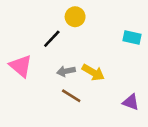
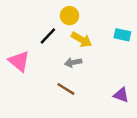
gray arrow: (66, 71) -> (73, 62), moved
yellow arrow: (93, 72) -> (82, 40), moved

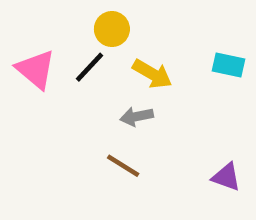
yellow circle: (69, 16) -> (112, 29), moved
pink triangle: (19, 61) -> (36, 69), moved

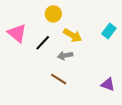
cyan rectangle: (228, 65) -> (109, 31), turned -64
black line: (90, 67) -> (43, 43), moved

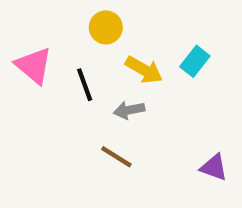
cyan rectangle: (109, 31) -> (195, 61), moved
black line: (43, 43) -> (85, 85), turned -63

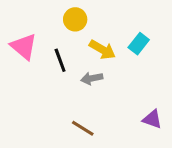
brown line: (116, 157) -> (83, 128), moved

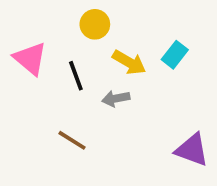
purple triangle: (152, 119) -> (192, 150), size x1.4
brown line: (83, 128) -> (72, 140), moved

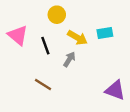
cyan rectangle: (175, 55) -> (105, 33), turned 42
gray arrow: (116, 98) -> (69, 59), turned 133

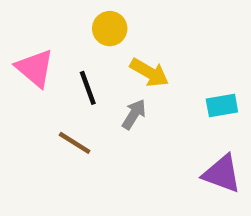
cyan rectangle: (105, 33) -> (222, 106), moved
brown line: (43, 84) -> (75, 143), moved

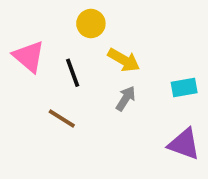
gray arrow: (134, 114) -> (126, 98), moved

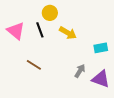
black line: (73, 73) -> (40, 30), moved
gray arrow: (126, 98) -> (80, 71), moved

